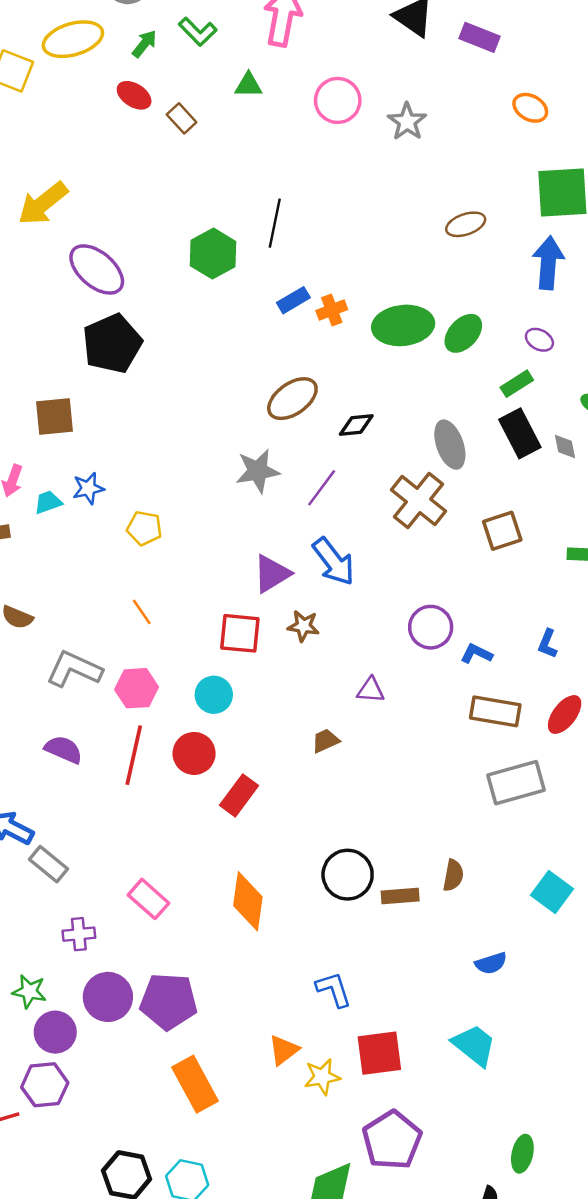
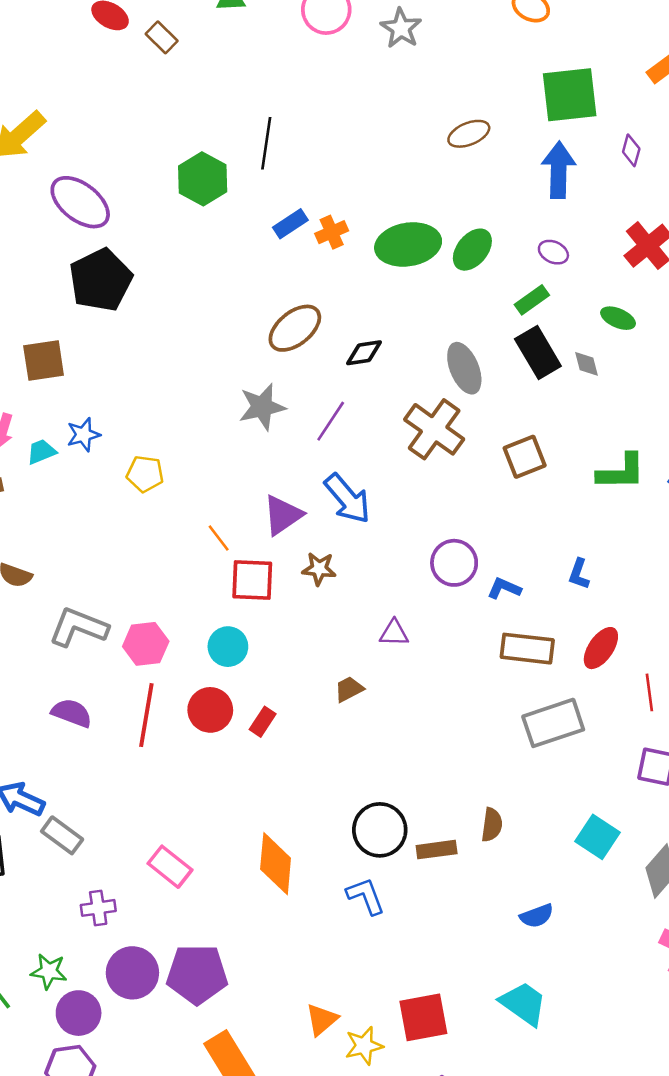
orange line: (142, 612) -> (219, 538), moved
red rectangle: (239, 795) -> (263, 722), moved, size x0.7
blue L-shape: (334, 989) -> (366, 896), moved

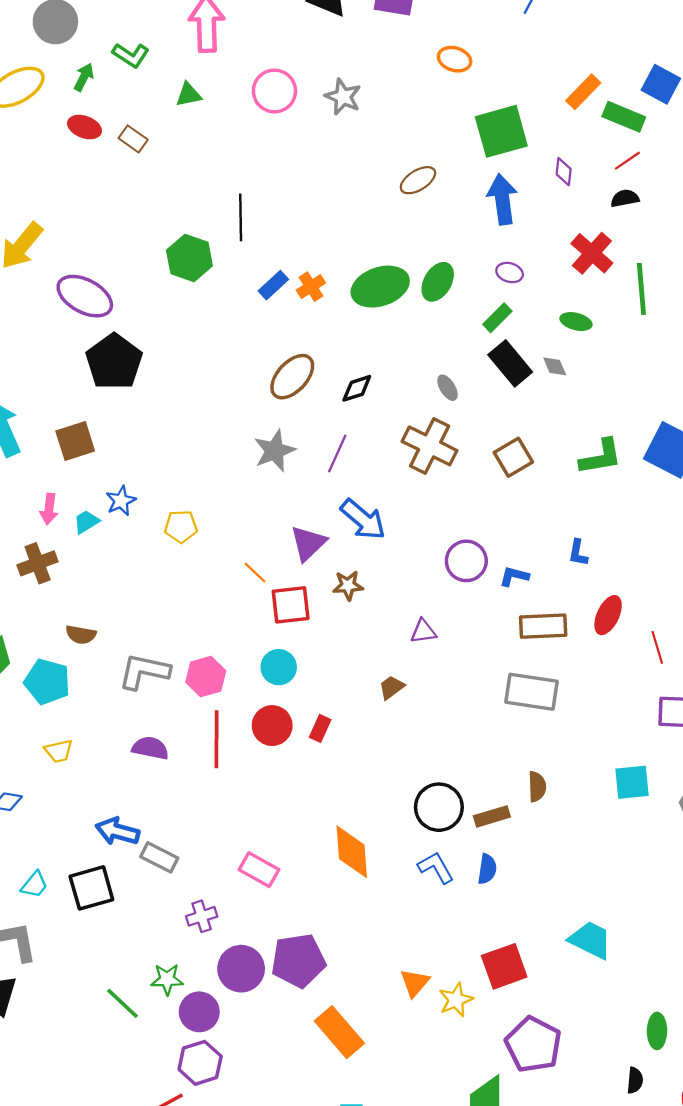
gray ellipse: (464, 368) -> (448, 388), size x0.6
gray rectangle: (553, 723) -> (532, 692), moved, turned 36
cyan square: (597, 837) -> (632, 782), turned -30
blue semicircle: (537, 916) -> (487, 869), moved, turned -52

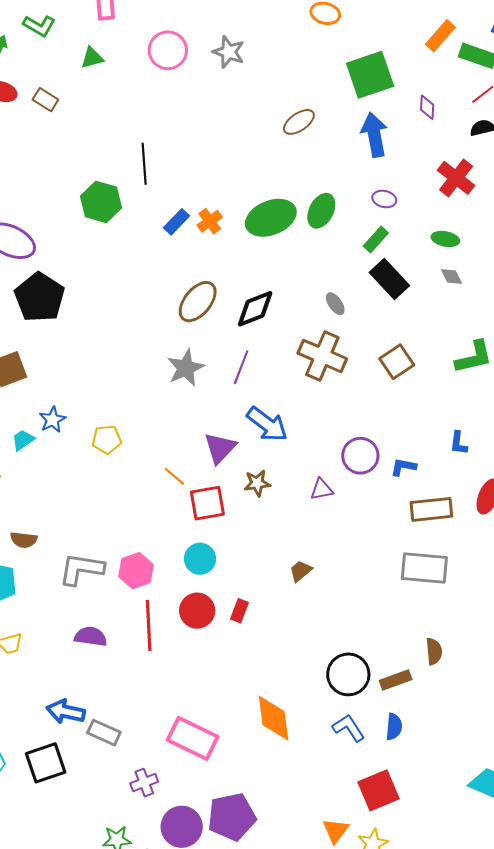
gray diamond: (555, 366) -> (452, 276), moved
black diamond: (357, 388) -> (255, 309), size x1.4
purple triangle: (423, 631) -> (322, 489), moved
pink rectangle: (259, 870) -> (193, 738), size x1.4
red square: (504, 966) -> (379, 790), moved

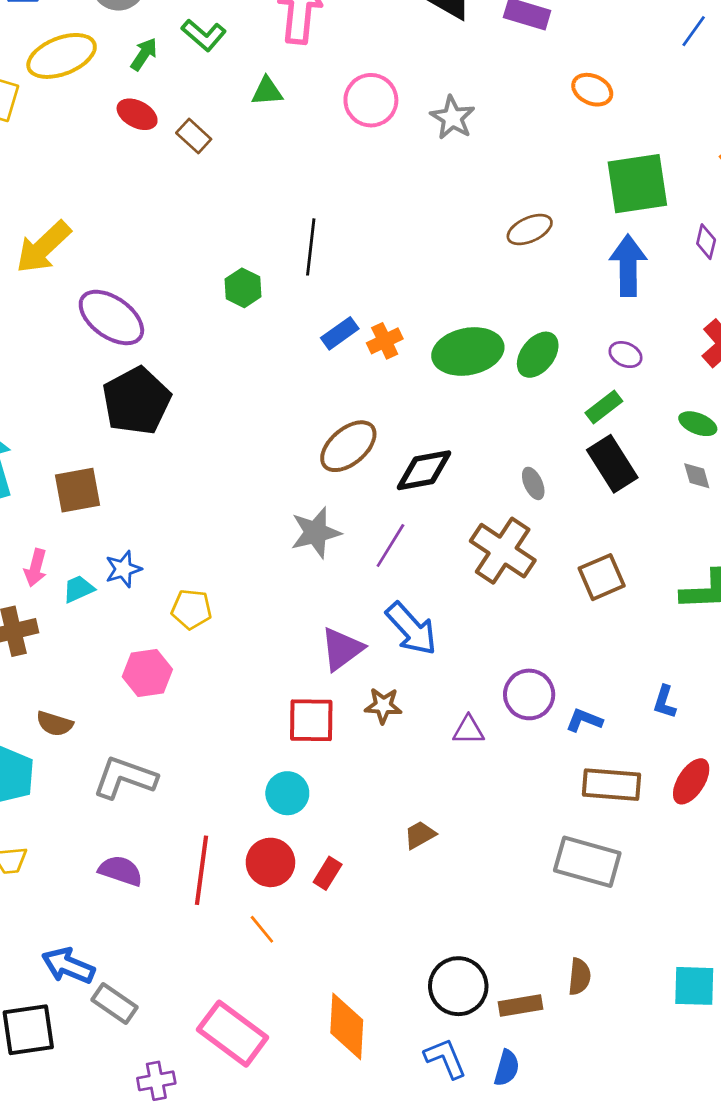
green hexagon: (101, 202) -> (243, 288), size x0.7
orange line: (174, 476) -> (262, 929), moved
pink hexagon: (136, 571) -> (147, 673), moved

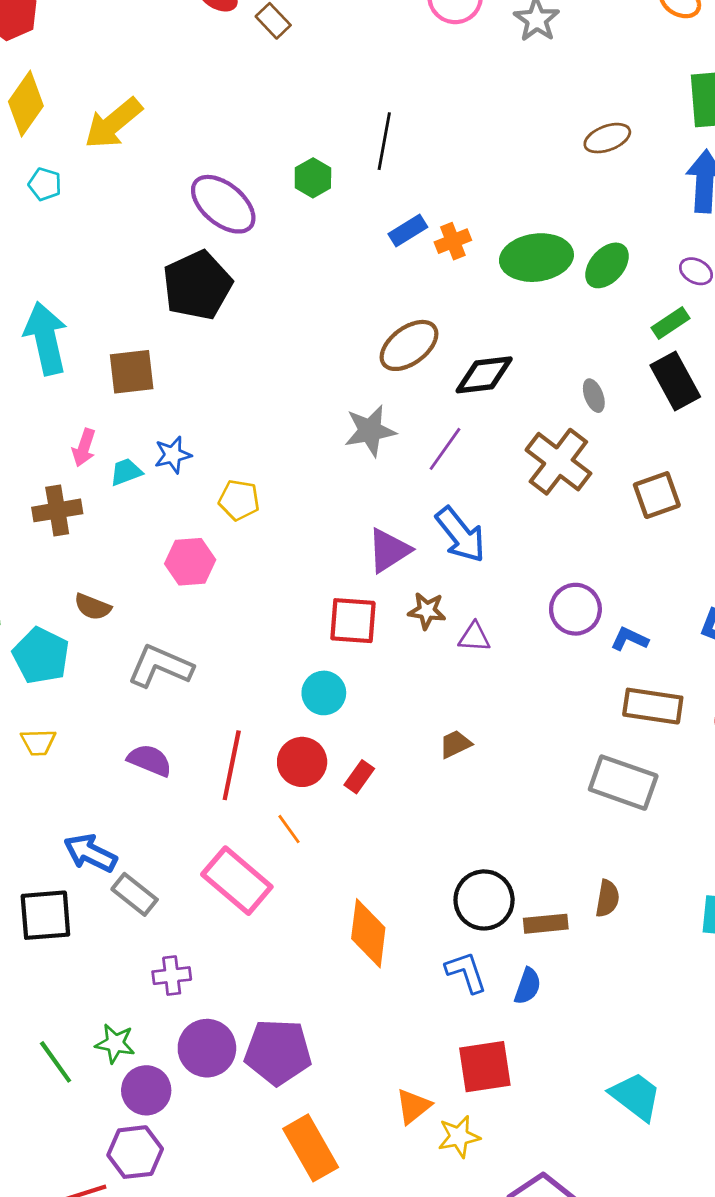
purple ellipse: (111, 317) -> (223, 204), moved
purple triangle: (469, 730) -> (474, 637), moved
pink rectangle: (233, 1034) -> (237, 881), moved

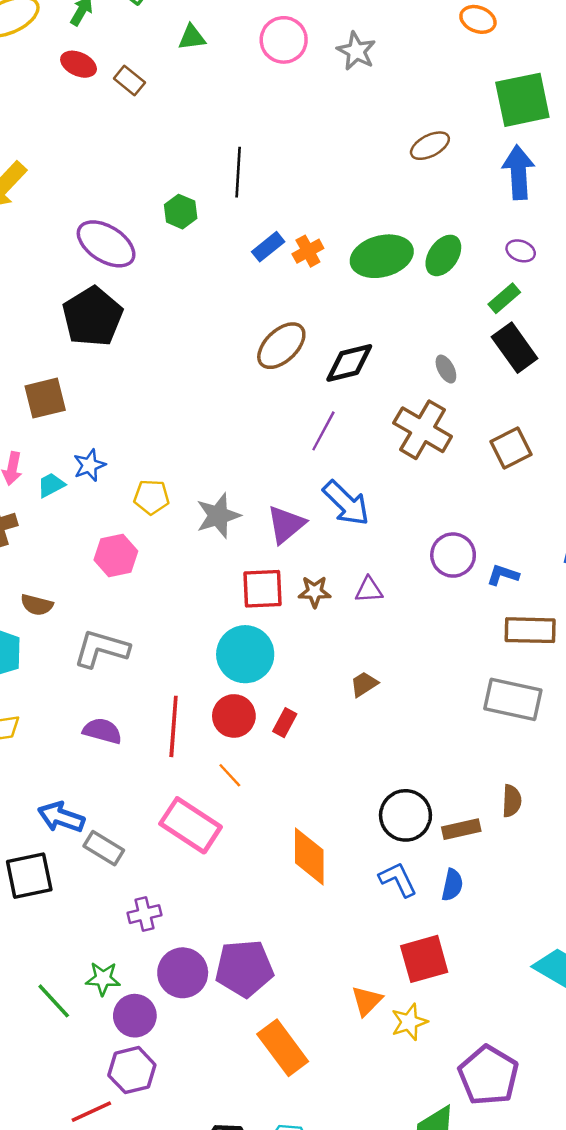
gray star: (370, 431) -> (218, 516), moved
brown star: (427, 611) -> (315, 592), moved
cyan circle: (324, 693) -> (245, 654), size x1.5

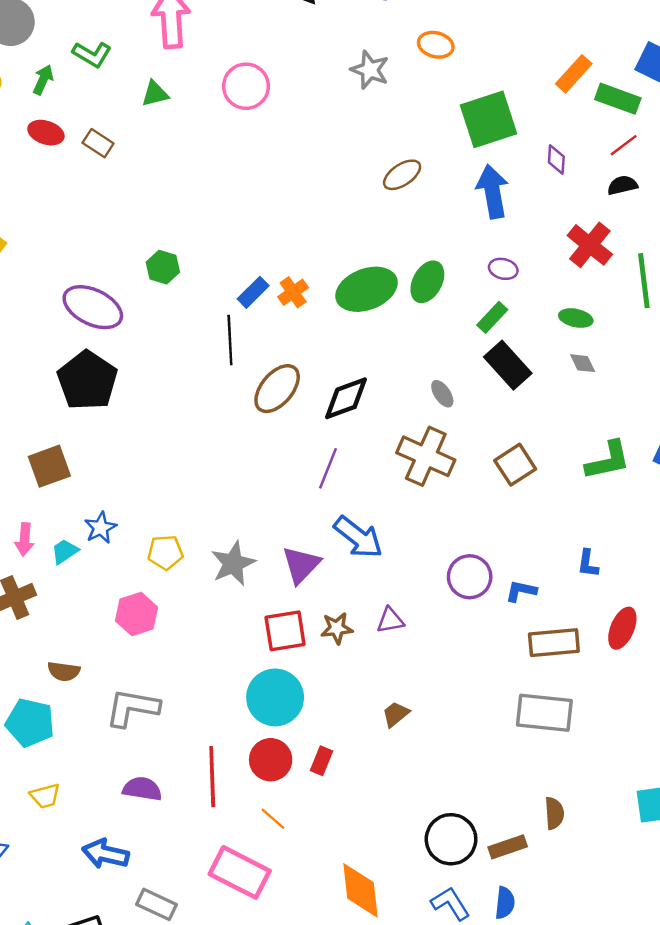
gray star: (356, 51) -> (370, 70), moved
black line: (238, 172) -> (230, 340), moved
blue arrow: (61, 817) -> (105, 854), moved

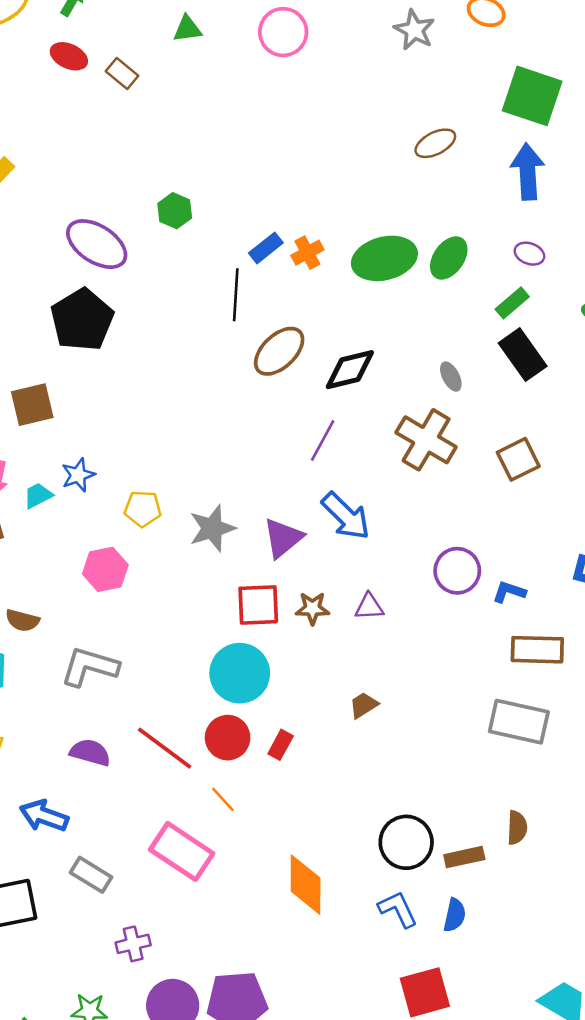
green square: (488, 119) -> (532, 96), turned 30
red line: (212, 777) -> (165, 748), turned -58

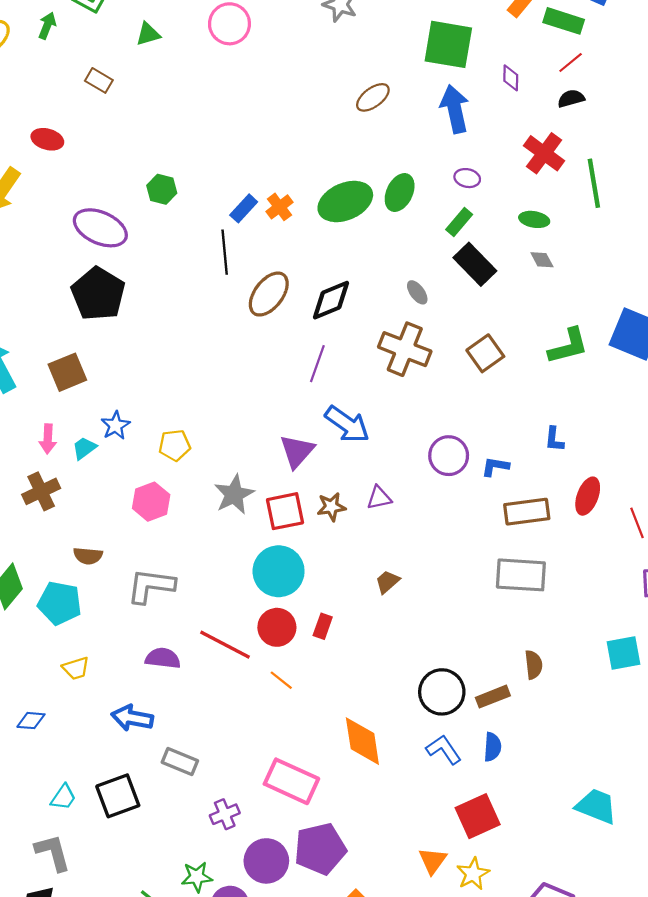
red ellipse: (69, 56) -> (47, 139), moved
gray star: (212, 528) -> (234, 494), moved
pink rectangle: (182, 851) -> (291, 781), moved

